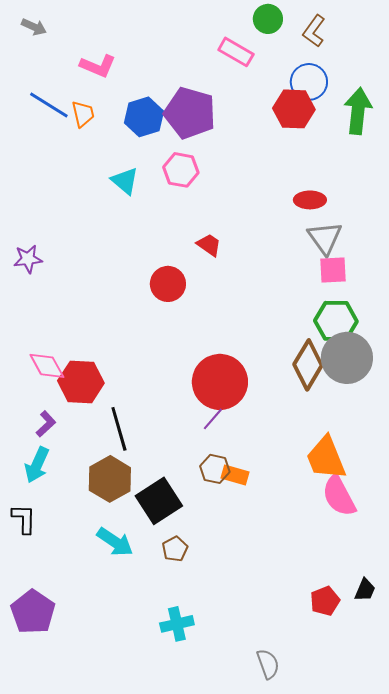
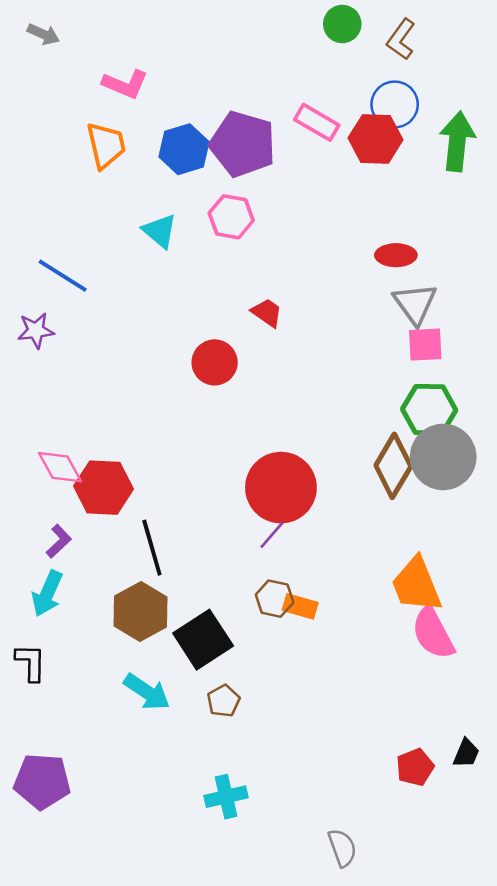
pink rectangle: (236, 52) -> (317, 122), moved
blue line: (49, 105) -> (63, 276), moved
orange trapezoid: (83, 114) -> (106, 145), size x1.4
purple pentagon: (33, 612) -> (42, 781), turned -30

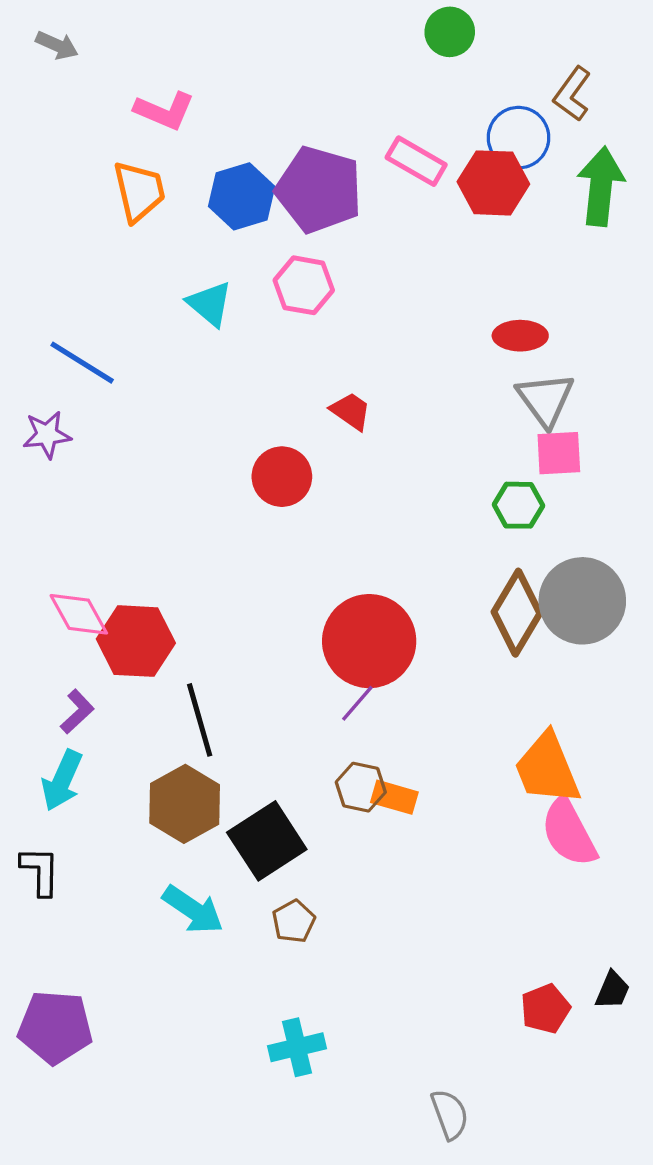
brown L-shape: (401, 39) -> (572, 94), moved
green hexagon: (429, 410) -> (519, 505), moved, size x0.7

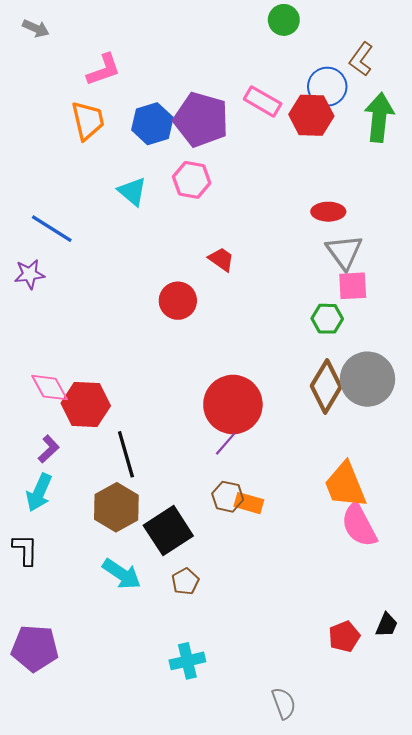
pink L-shape: (164, 111) -> (104, 70), turned -42

